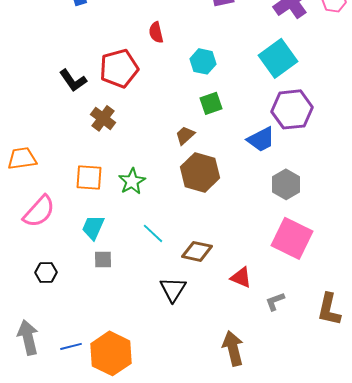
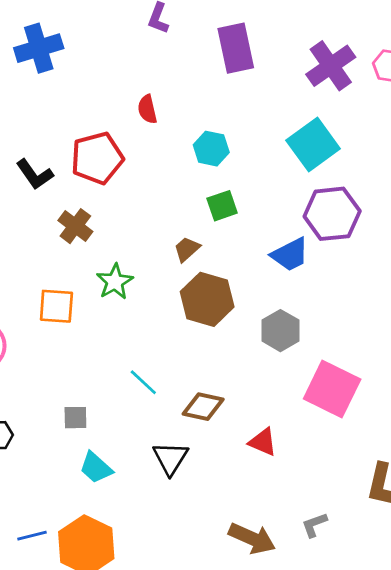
green star: (132, 181) -> (115, 282), moved
gray hexagon: (286, 184) -> (280, 331), moved
cyan trapezoid: (93, 227) -> (96, 468), moved, turned -72
gray L-shape: (275, 301) -> (314, 525), moved
brown arrow: (233, 348) -> (252, 538), turned 128

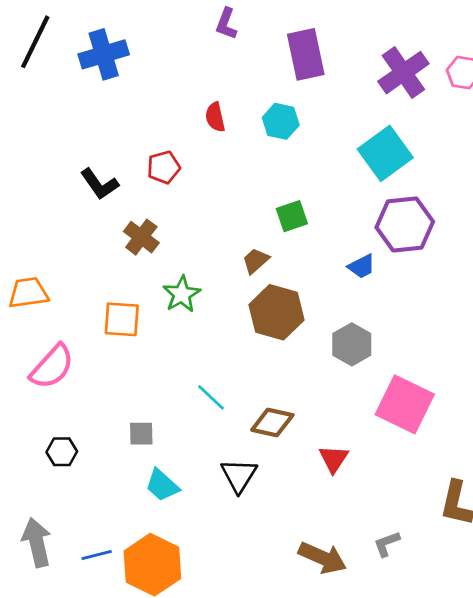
cyan hexagon: (211, 149) -> (281, 121), moved
red pentagon: (97, 158) -> (164, 167), size x0.6
blue trapezoid: (290, 255) -> (362, 266), size x0.7
red triangle: (263, 442) -> (334, 459), turned 40

